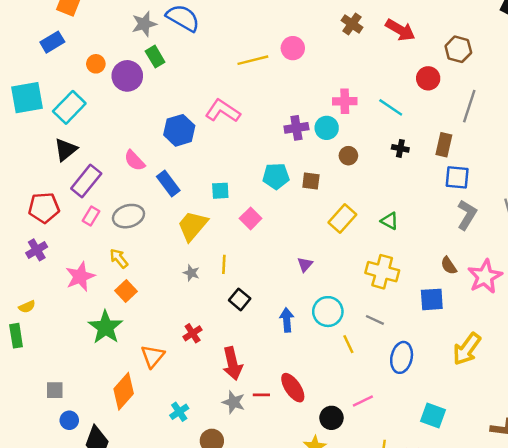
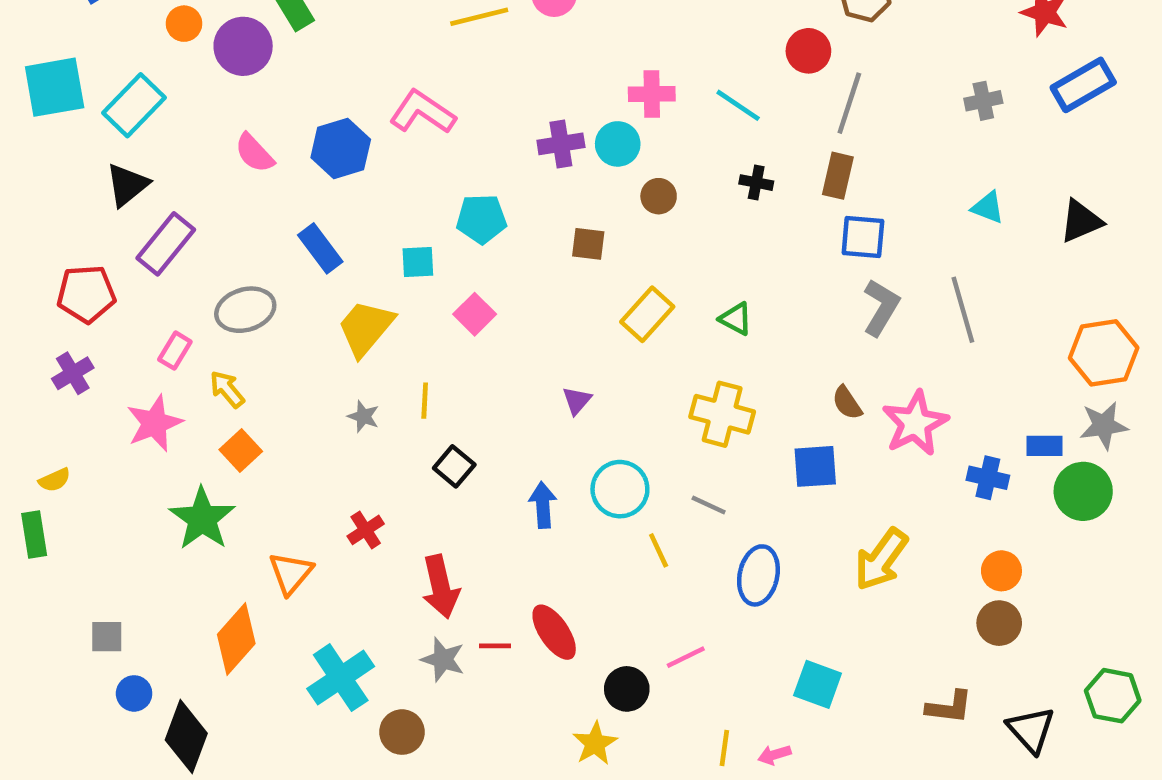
gray line: (469, 106) -> (849, 103), moved
pink semicircle: (135, 160) -> (254, 153), moved
cyan pentagon: (276, 176) -> (481, 219), moved
pink rectangle: (91, 216) -> (175, 351), moved
cyan cross: (179, 412) -> (341, 678), size x1.8

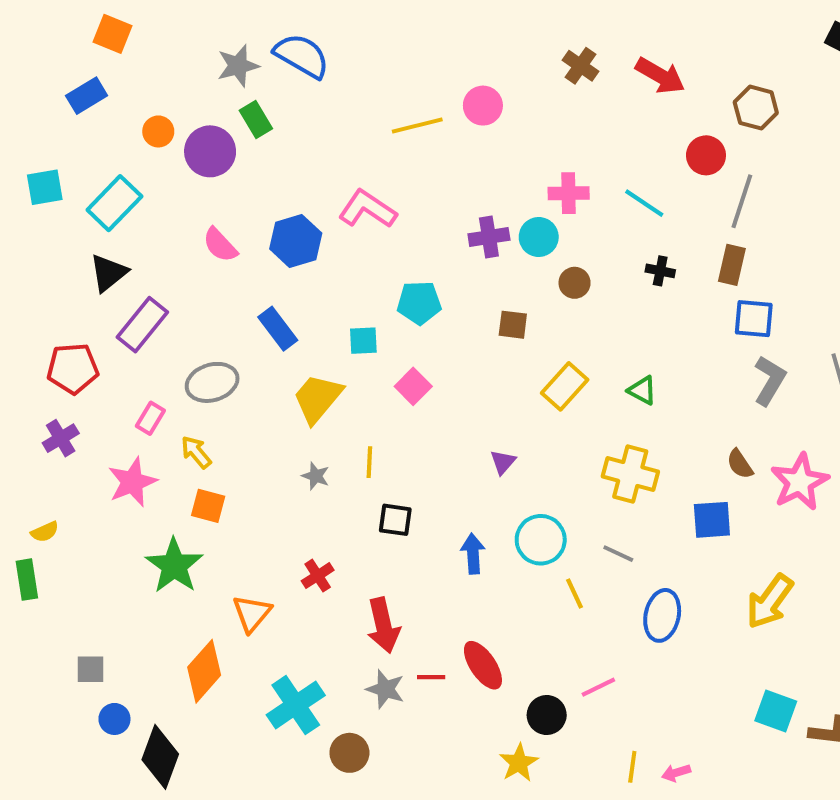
cyan square: (55, 87) -> (45, 187), size x0.7
orange square: (241, 450) -> (208, 506), turned -32
black square: (454, 466) -> (395, 520), turned -32
cyan square: (818, 684) -> (776, 711), moved

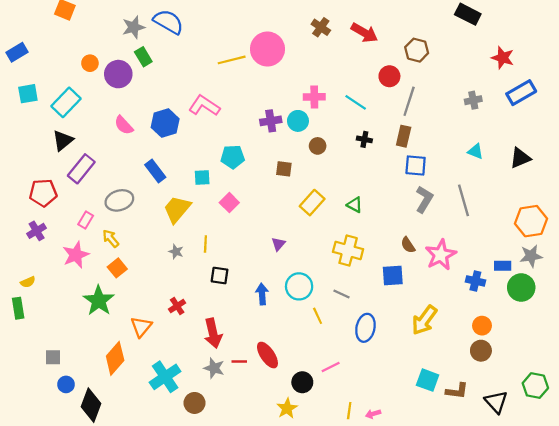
blue rectangle: (87, 96) -> (17, 52), moved
pink circle: (483, 106) -> (267, 49), size x1.6
orange square: (208, 506) -> (117, 268), turned 36

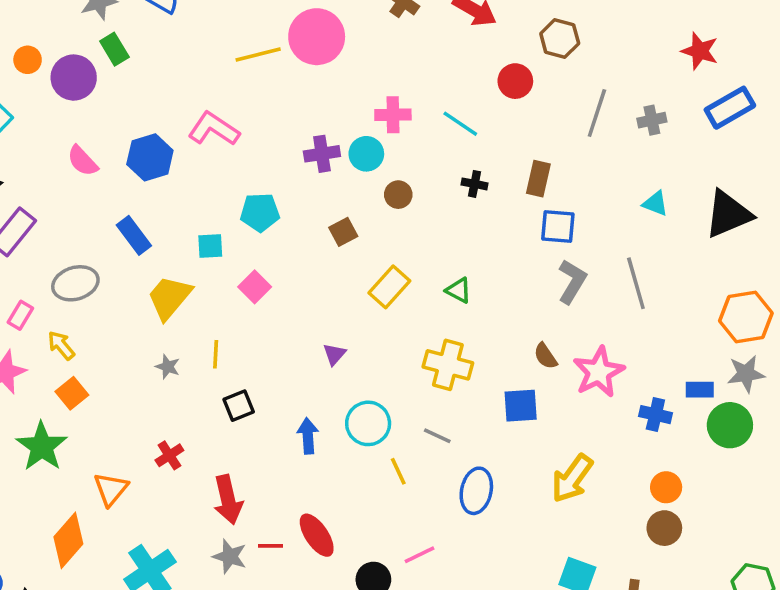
gray line: (409, 101) -> (597, 113), moved
black triangle: (520, 158) -> (728, 214), size x1.4
brown square: (284, 169) -> (343, 232), turned -35
black square: (220, 276) -> (239, 406), turned -30

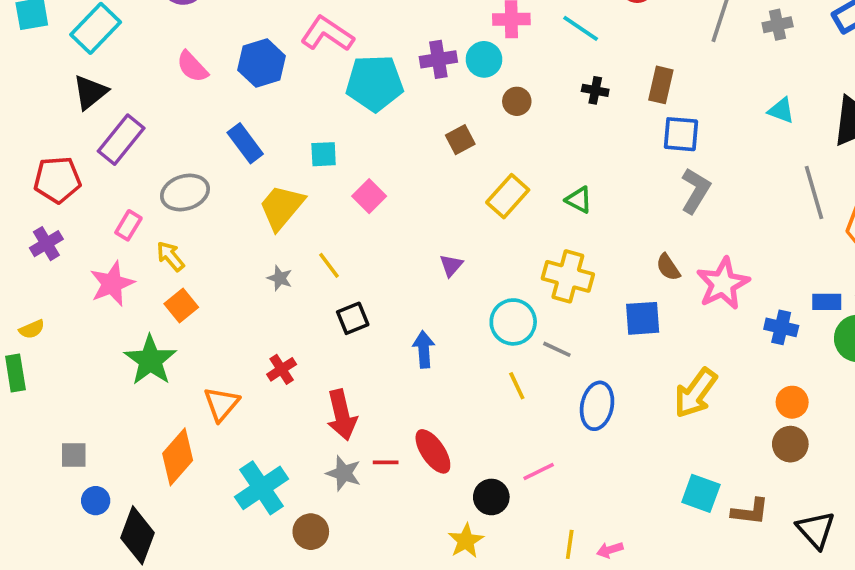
cyan pentagon: (260, 212) -> (375, 83), moved, size x1.4
gray line: (636, 283) -> (814, 192), moved
yellow line: (216, 354) -> (329, 265), turned -40
cyan circle: (368, 423) -> (513, 322), moved

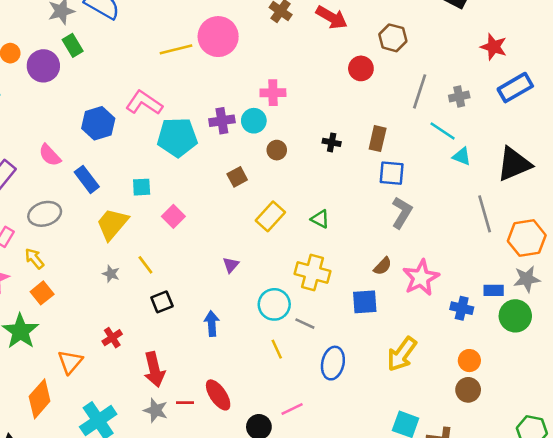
cyan line: (581, 28) -> (443, 131), moved
pink semicircle: (192, 67) -> (50, 155), moved
brown semicircle: (668, 267) -> (383, 266), turned -102

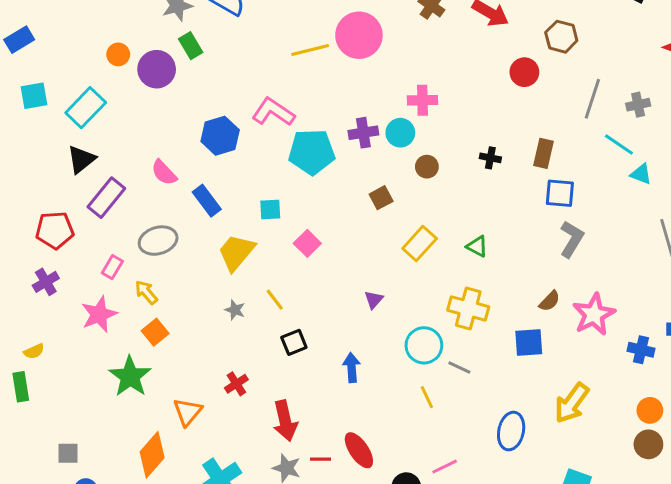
blue ellipse: (333, 363) -> (511, 431), moved

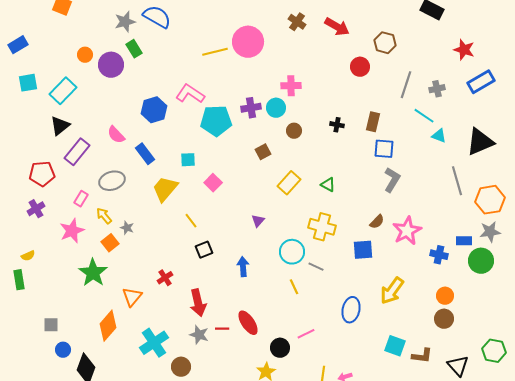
gray star: (235, 310) -> (127, 228), moved

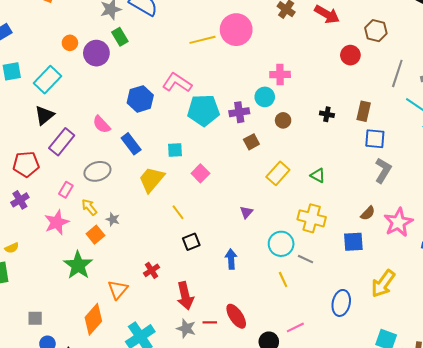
purple cross: (251, 108) -> (239, 112), moved

